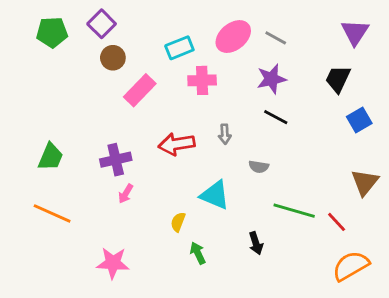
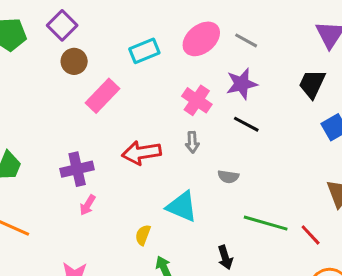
pink cross: (202, 80) -> (197, 100), moved, turned 36

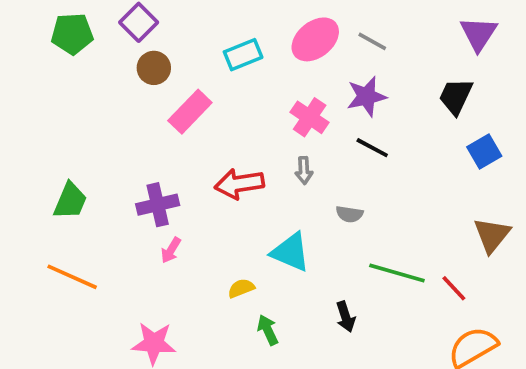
yellow semicircle: (143, 235) -> (241, 288), turned 48

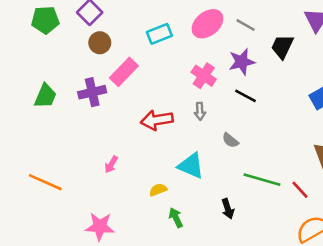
black trapezoid: (456, 96) -> (282, 47), moved
green trapezoid: (70, 201) -> (45, 96), moved
purple cross: (158, 205) -> (92, 92), moved
gray semicircle: (349, 214) -> (230, 140), turned 30

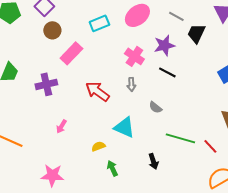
gray line: (246, 25) -> (176, 16), moved
purple cross: (92, 92) -> (46, 84), moved
red arrow: (157, 120) -> (97, 91), turned 45

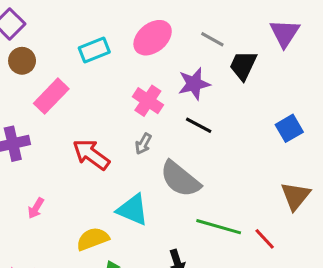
gray arrow: (131, 84) -> (143, 144), turned 32
gray semicircle: (155, 107) -> (180, 179), size x2.0
yellow semicircle: (98, 146) -> (93, 239), size x1.5

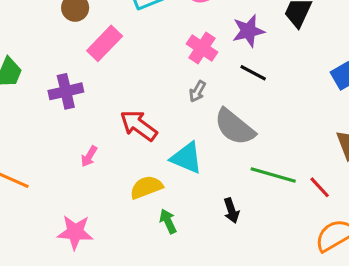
red arrow: (91, 154) -> (139, 125), moved

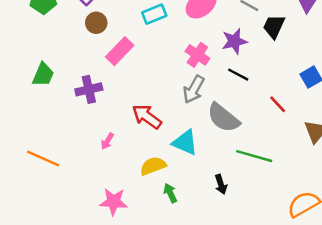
gray arrow: (197, 91) -> (194, 89), size x1.6
red line: (320, 187) -> (278, 104), moved
pink star: (75, 232) -> (113, 202), moved

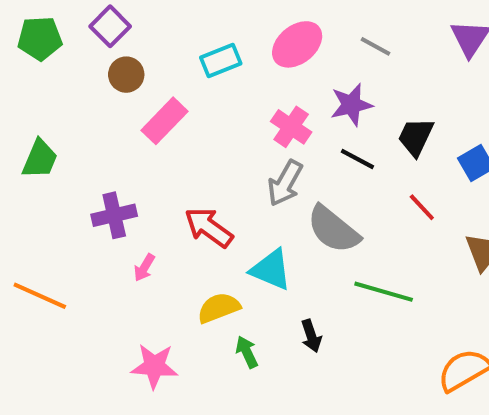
black trapezoid: (274, 26) -> (416, 137), moved
purple cross: (89, 89) -> (114, 215), moved
black arrow: (221, 184) -> (311, 336), moved

